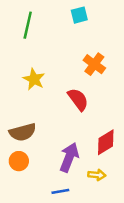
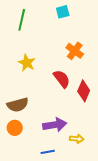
red diamond: (106, 142) -> (84, 91), moved, turned -35
purple arrow: (69, 157) -> (55, 125), turned 60

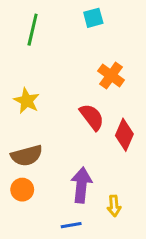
yellow star: (27, 63) -> (27, 101), moved
purple arrow: (55, 125) -> (81, 185), turned -75
yellow arrow: (77, 139) -> (114, 206), turned 80

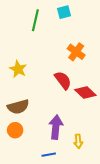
green line: (33, 30) -> (35, 20), moved
red diamond: (124, 135) -> (85, 93), turned -70

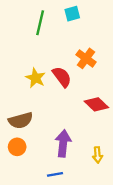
yellow star: (18, 69) -> (35, 78), moved
red semicircle: (63, 80) -> (62, 77), moved
yellow arrow: (78, 141) -> (98, 155), moved

